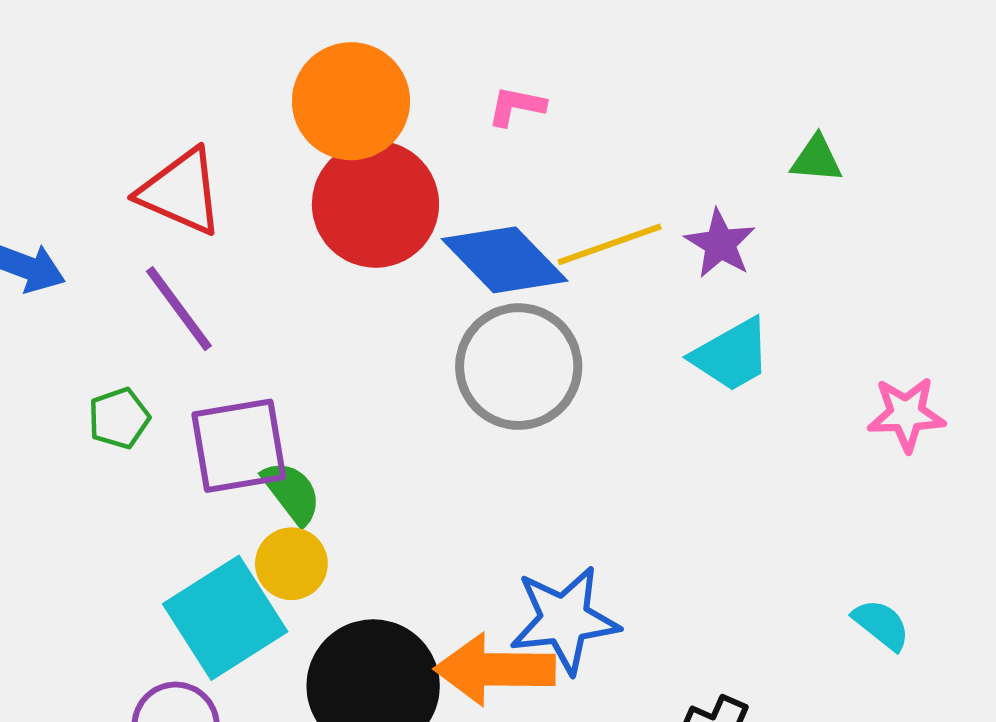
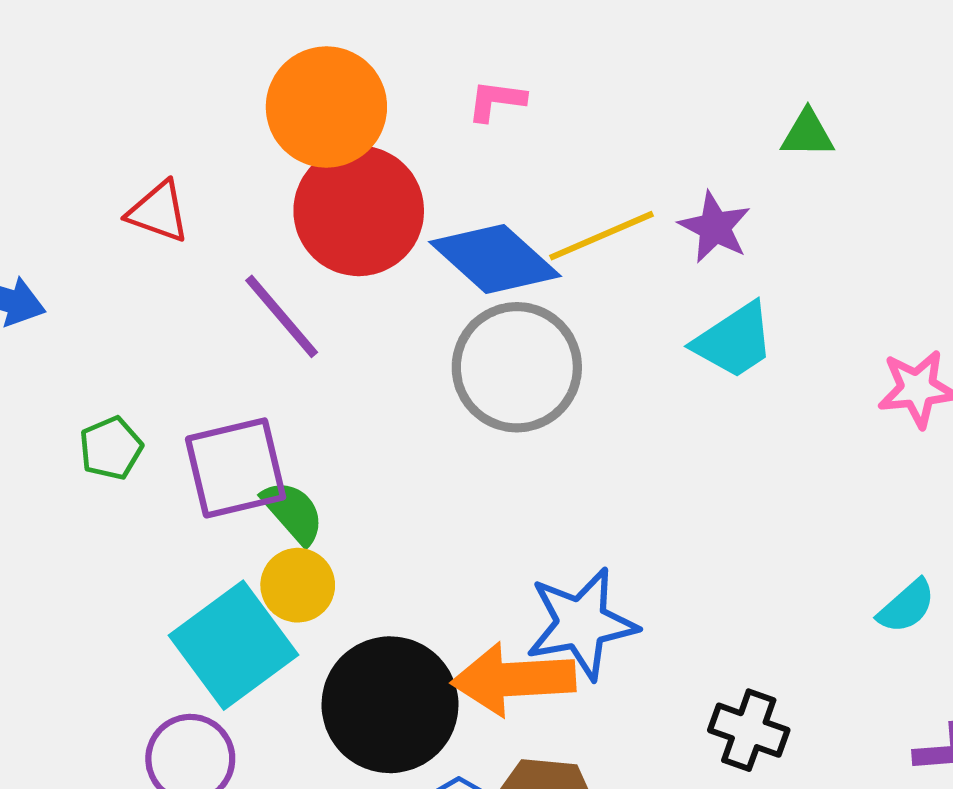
red triangle: (181, 192) -> (158, 212), size x0.7
purple line: (179, 309) -> (282, 316), moved
cyan semicircle: (881, 625) -> (906, 606), turned 104

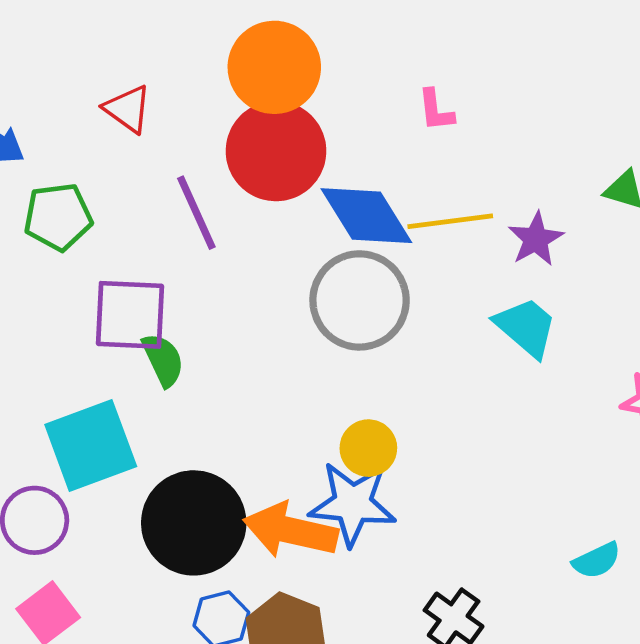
pink L-shape: (496, 101) -> (436, 110), moved, turned -120
cyan trapezoid: (734, 341) -> (526, 327), turned -122
green pentagon: (111, 448) -> (58, 217), moved, size x1.4
yellow circle: (298, 585) -> (368, 448), moved

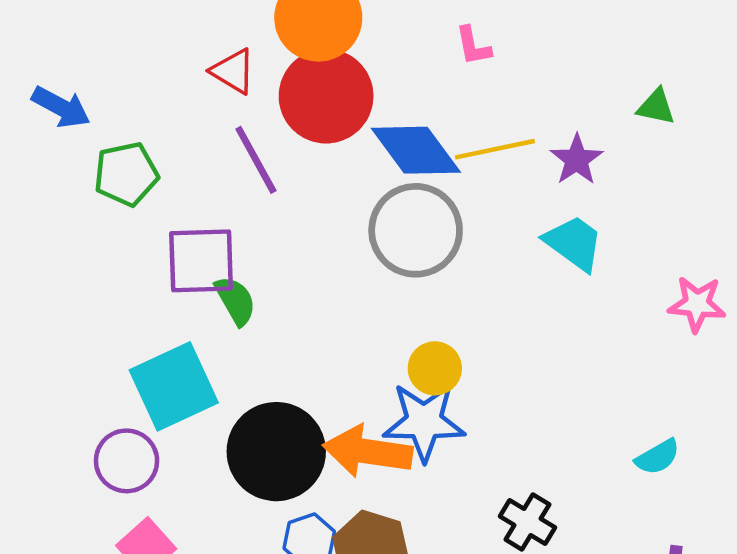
red triangle: (128, 109) -> (233, 71), moved

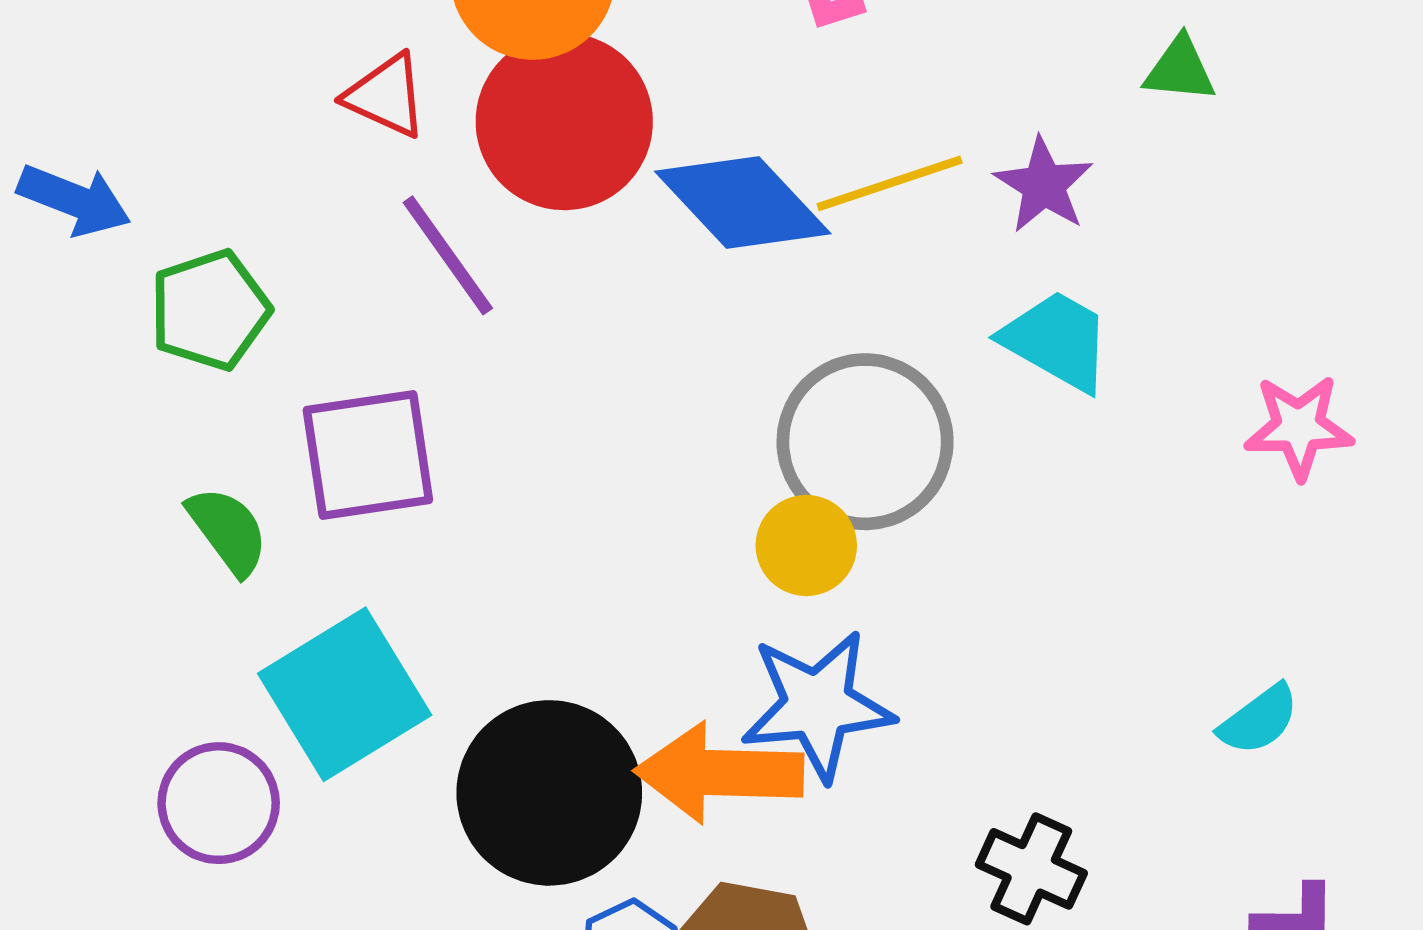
gray circle: (416, 230) -> (865, 442), moved
green semicircle: (235, 301) -> (228, 531), moved
yellow circle: (435, 368) -> (806, 545), moved
purple circle: (127, 461) -> (219, 803), moved

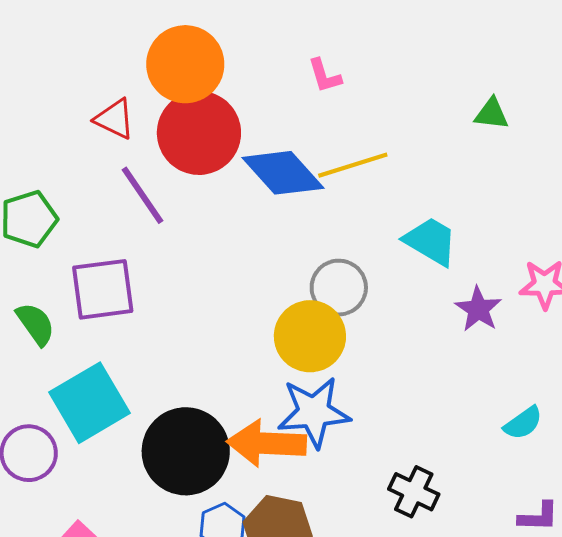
purple star: (1044, 185) -> (478, 309), moved
gray circle: (865, 442) -> (339, 288), size x0.7
yellow circle: (806, 545) -> (310, 336), size x1.5

